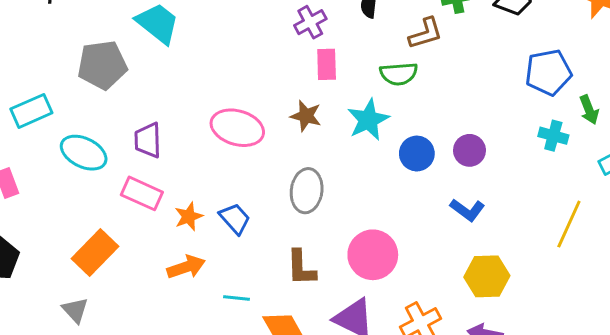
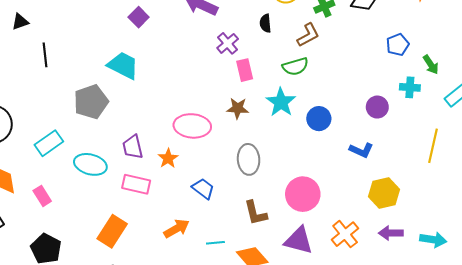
blue pentagon: (548, 72) -> (398, 45), size x0.7
purple circle: (469, 150) -> (377, 107), moved
orange star: (189, 217) -> (168, 158), moved

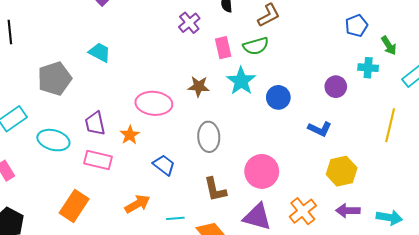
cyan trapezoid: (123, 65) -> (100, 52), moved, size x0.7
pink rectangle: (245, 70) -> (223, 48), moved

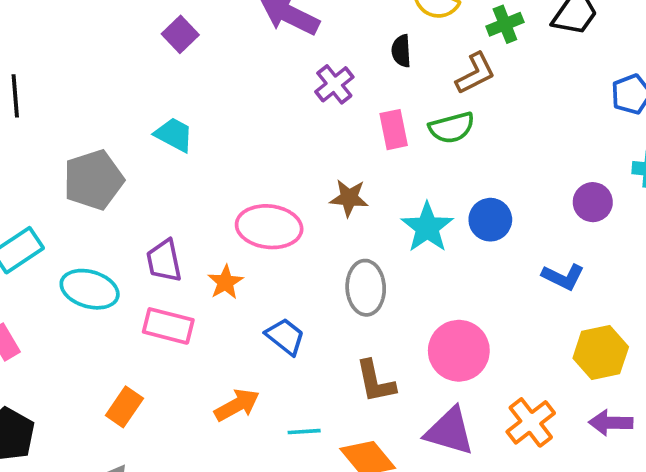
cyan star: (241, 81) -> (427, 227), moved
orange rectangle: (74, 206) -> (124, 407), size x0.7

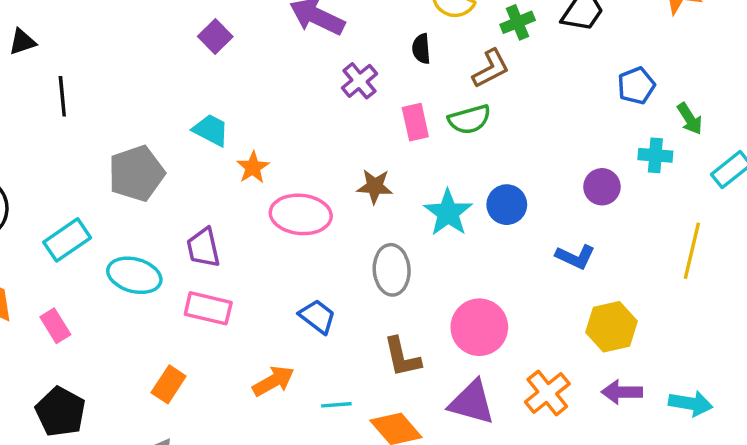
orange star: (225, 282) -> (253, 167), moved

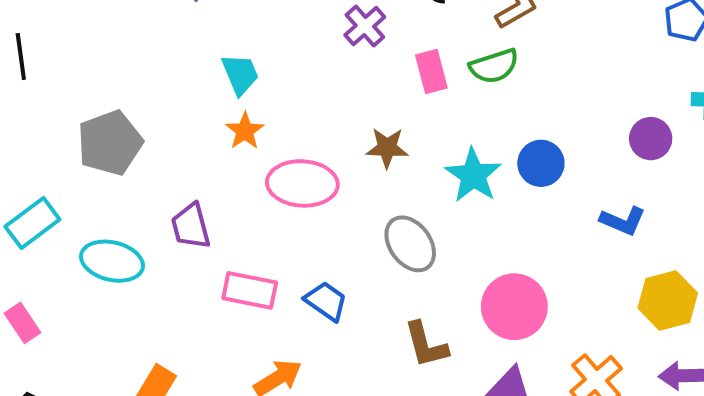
cyan trapezoid: (211, 130) -> (240, 74), moved, turned 42
gray ellipse: (392, 270) -> (410, 244), turned -30
pink rectangle: (208, 308) -> (250, 290), moved

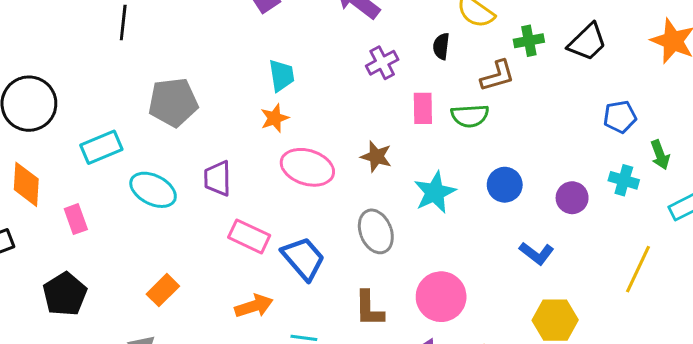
blue circle: (541, 163) -> (505, 185), moved
blue trapezoid: (326, 301) -> (303, 258), size x1.4

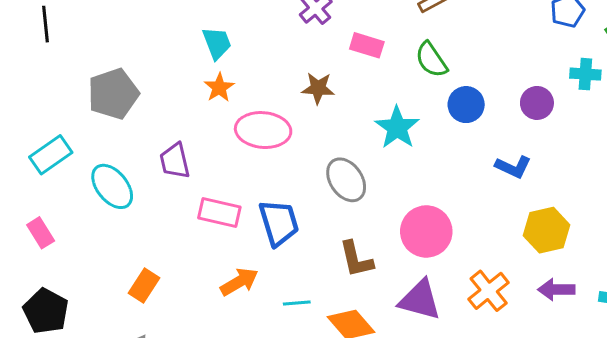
pink rectangle: (423, 108) -> (367, 45), turned -60
green semicircle: (470, 116) -> (431, 60), moved, turned 72
brown star: (376, 156) -> (318, 88), moved
cyan ellipse: (153, 190) -> (112, 186), turned 36
blue trapezoid: (303, 258) -> (279, 223), turned 36

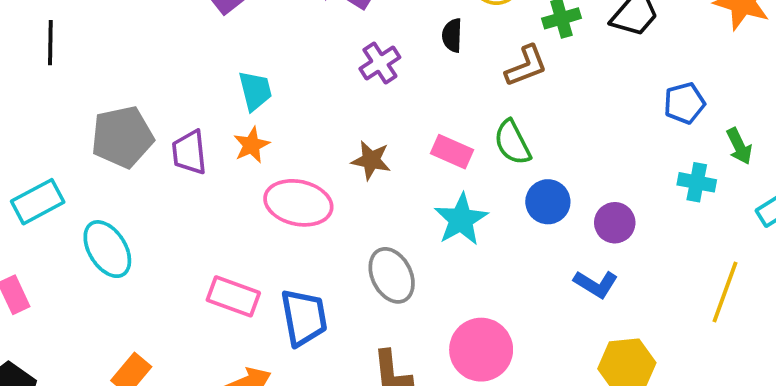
pink rectangle: (367, 45) -> (452, 152), moved
purple circle: (537, 103) -> (615, 223), moved
purple trapezoid: (175, 161) -> (189, 152), moved

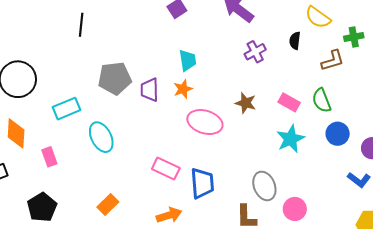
gray ellipse: (392, 275) -> (264, 186), moved
pink circle: (481, 350) -> (295, 209), size x0.7

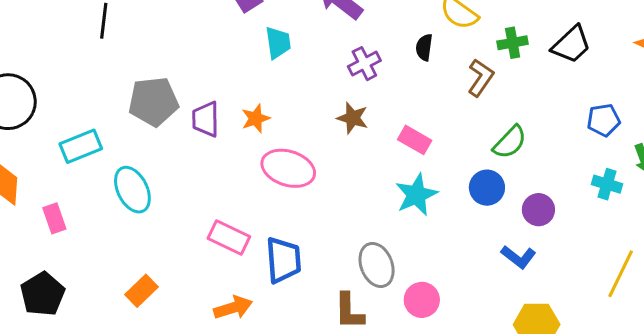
cyan trapezoid: (188, 60) -> (278, 43), moved
brown L-shape: (333, 61) -> (481, 78), turned -40
green semicircle: (322, 100) -> (510, 142), moved, turned -115
brown star: (246, 103) -> (353, 118), moved

